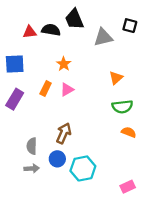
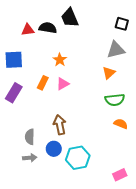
gray triangle: (103, 37) -> (116, 50), moved
brown arrow: (64, 133) -> (60, 125), turned -36

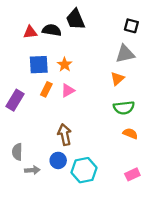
blue square: (14, 60) -> (39, 65), moved
gray semicircle: (30, 137) -> (17, 152), moved
pink rectangle: (120, 175) -> (132, 174), moved

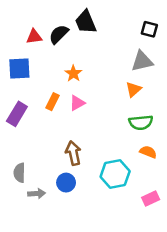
black semicircle: (52, 30) -> (59, 34), turned -54
blue square: (39, 65) -> (19, 69), moved
cyan hexagon: (84, 170) -> (115, 174), moved

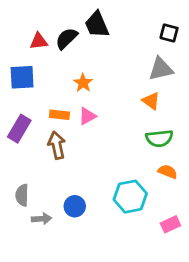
orange triangle: (133, 89) -> (151, 101), turned -42
orange rectangle: (53, 102) -> (59, 115), turned 70
brown arrow: (73, 153) -> (57, 145), moved

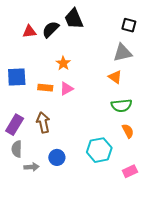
blue square: (22, 77) -> (17, 77), moved
purple rectangle: (19, 129) -> (15, 125), moved
brown arrow: (57, 145) -> (43, 123), moved
orange semicircle: (168, 172) -> (128, 131), turned 40

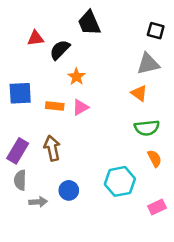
black semicircle: (51, 29) -> (60, 50), moved

